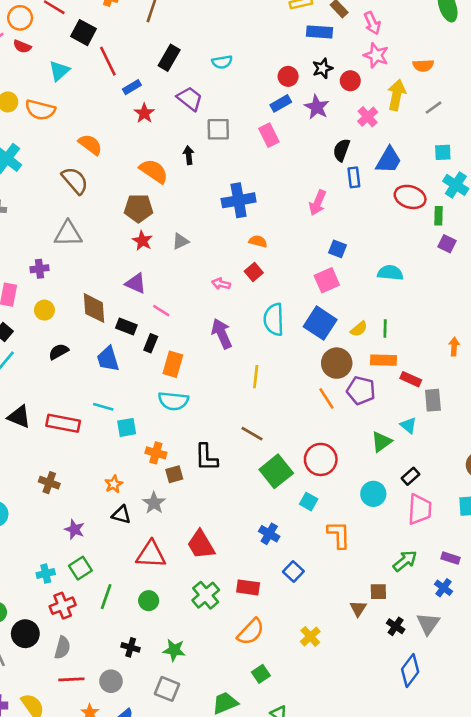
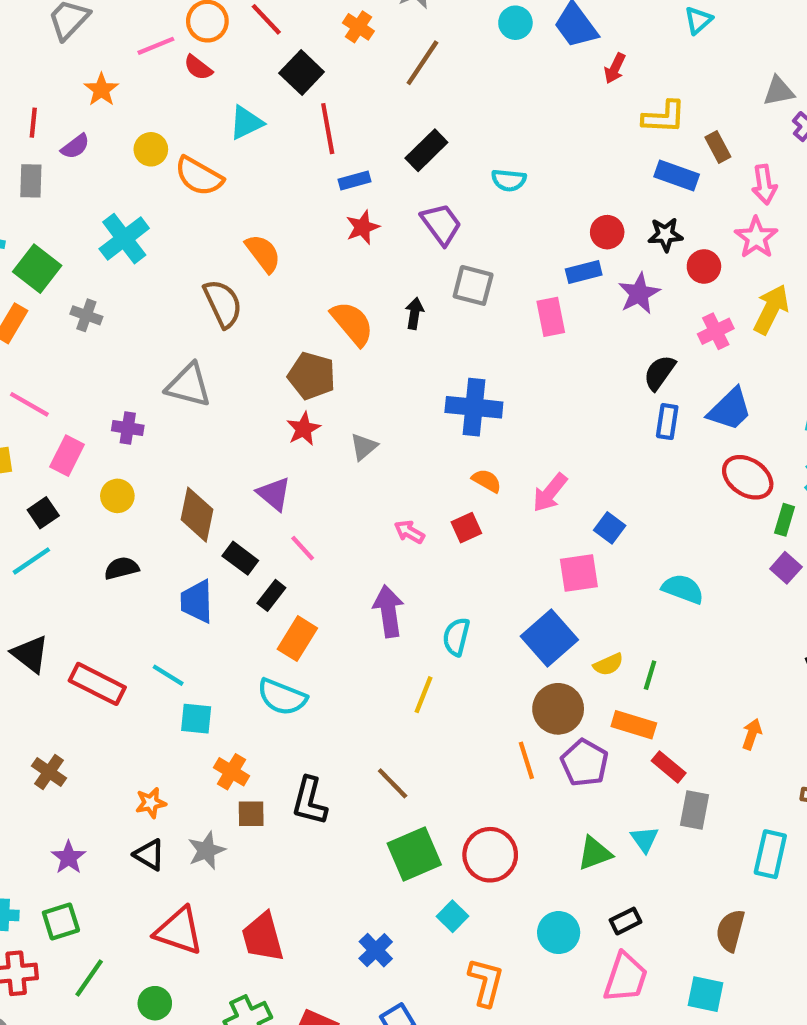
pink arrow: (318, 203) -> (550, 493), moved
gray triangle: (181, 241) -> (364, 447), turned -30
cyan semicircle: (274, 319) -> (456, 637), moved, size x0.7

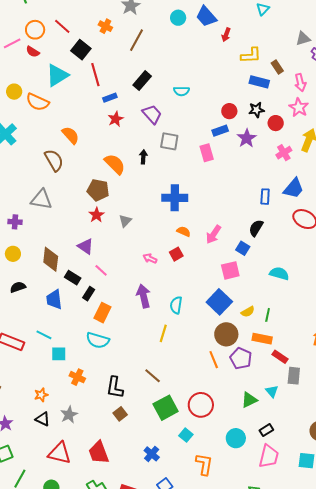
cyan triangle: (246, 123) -> (57, 75), size x1.4
black semicircle: (659, 373) -> (256, 228), moved
brown square: (251, 814) -> (120, 414), moved, turned -32

